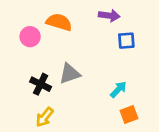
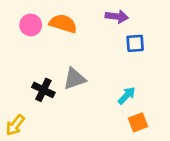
pink circle: (30, 37) -> (31, 25), moved
yellow arrow: (45, 117) -> (15, 125), moved

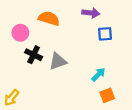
pink circle: (31, 25) -> (20, 33), moved
black cross: (43, 90) -> (34, 55), moved

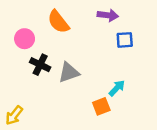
orange semicircle: (49, 18) -> (58, 22), turned -145
orange square: (107, 95) -> (101, 106), moved

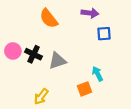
pink circle: (25, 39) -> (13, 51), moved
cyan arrow: (117, 88) -> (97, 74), turned -72
yellow arrow: (14, 115) -> (41, 97), moved

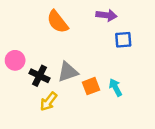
black cross: (34, 54) -> (40, 76), moved
orange square: (84, 89) -> (91, 86), moved
yellow arrow: (41, 97) -> (49, 102), moved

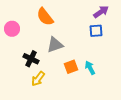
purple arrow: (106, 15) -> (101, 12), moved, turned -42
pink circle: (15, 60) -> (12, 29), moved
gray triangle: (68, 72) -> (55, 45), moved

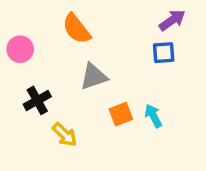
black cross: (31, 59) -> (37, 100), moved, turned 35
yellow arrow: (38, 79) -> (65, 135), turned -84

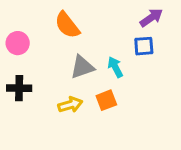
black cross: (37, 100) -> (19, 88), moved, turned 30
cyan arrow: (153, 116) -> (115, 67), moved
yellow arrow: (65, 135) -> (70, 105), moved, turned -60

